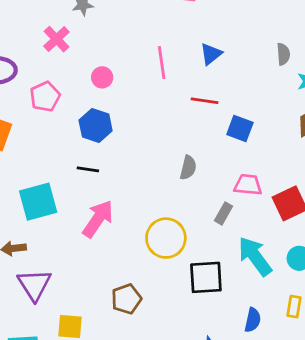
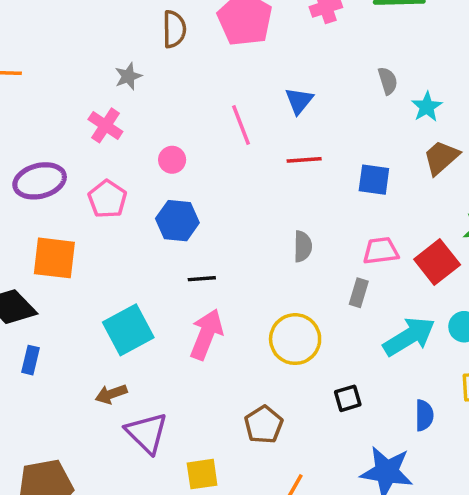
blue square: (240, 129) -> (374, 180), moved
black line: (88, 169) -> (202, 279), moved
cyan arrow: (255, 256) -> (409, 336), turned 108
black square: (206, 277) -> (348, 398), moved, size x0.6

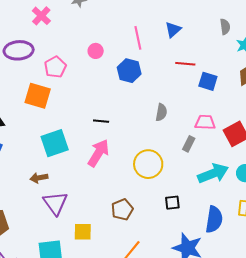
pink cross: (105, 125) -> (41, 16), moved
red line: (304, 160) -> (185, 64), moved
blue hexagon: (177, 221) -> (129, 71), moved
orange square: (54, 258) -> (38, 96), moved
blue semicircle: (424, 415) -> (214, 219), size x1.5

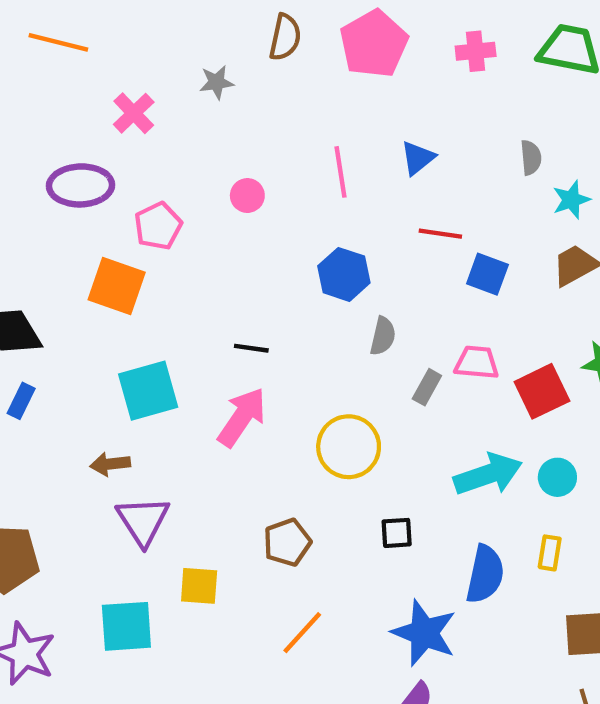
blue hexagon: (129, 71) -> (344, 274), moved
gray rectangle: (189, 144) -> (427, 387), moved

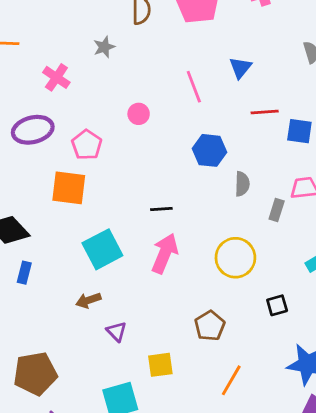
purple triangle: (143, 521) -> (117, 332), size x0.6

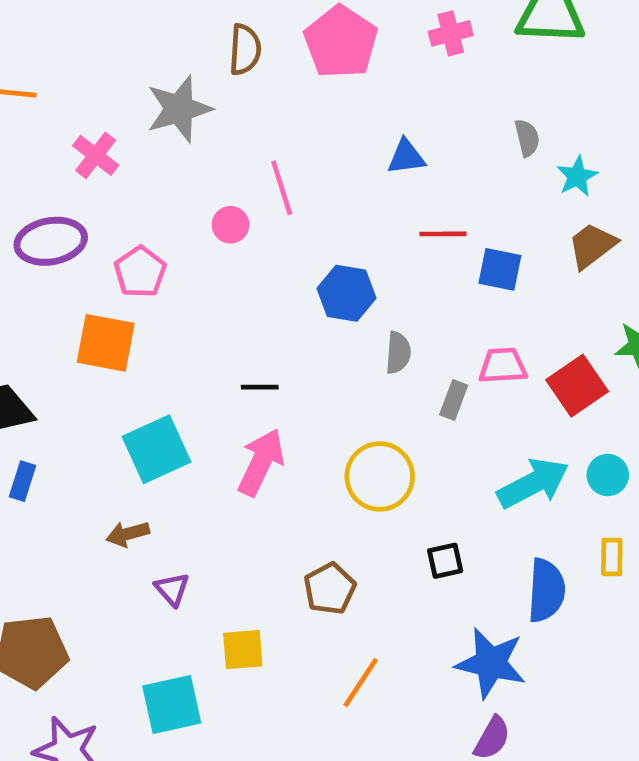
gray star: (104, 47) -> (179, 109), size x1.8
blue triangle: (240, 68) -> (406, 157), turned 40
pink line: (194, 87) -> (282, 188), moved

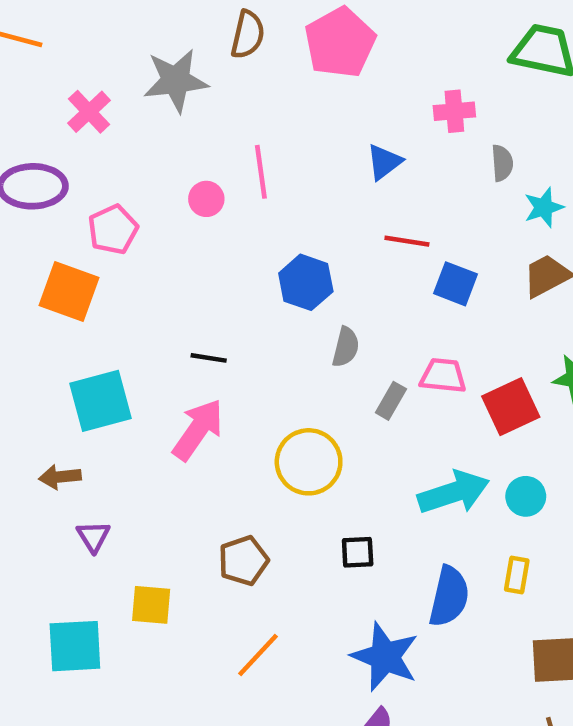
pink cross: (451, 33) -> (454, 111), moved
blue triangle: (406, 157) -> (384, 162), turned -39

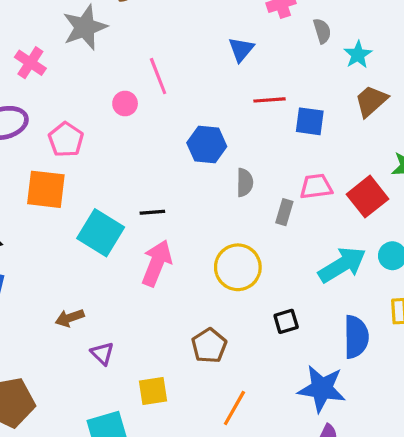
cyan square: (101, 401) -> (101, 233), moved, turned -30

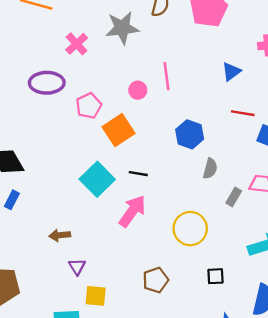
orange square: (46, 189) -> (119, 130), moved, turned 36
yellow square: (153, 391) -> (96, 296), moved

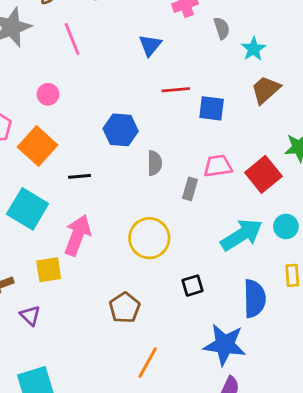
pink line: (166, 76) -> (72, 39), moved
black line: (138, 174) -> (80, 176), moved
yellow square: (96, 296) -> (49, 270), moved

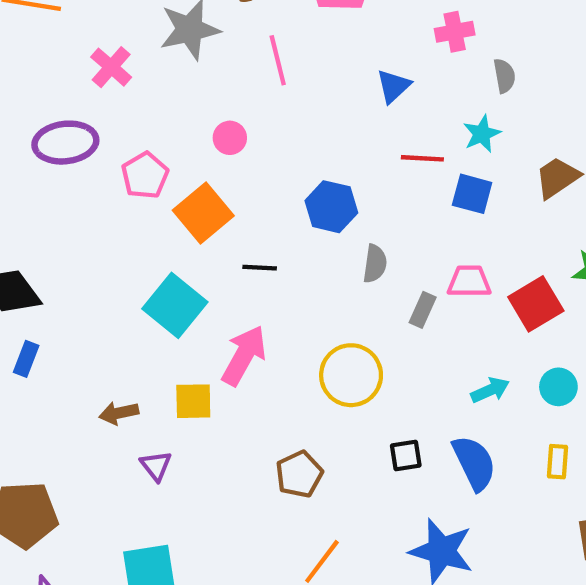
cyan star: (254, 49) -> (482, 134), moved
cyan arrow: (242, 235) -> (490, 390), size x0.6
blue semicircle: (255, 299) -> (474, 463), moved, turned -33

